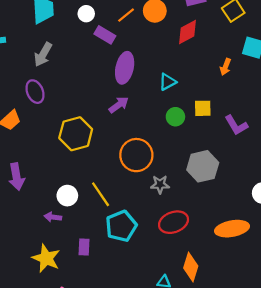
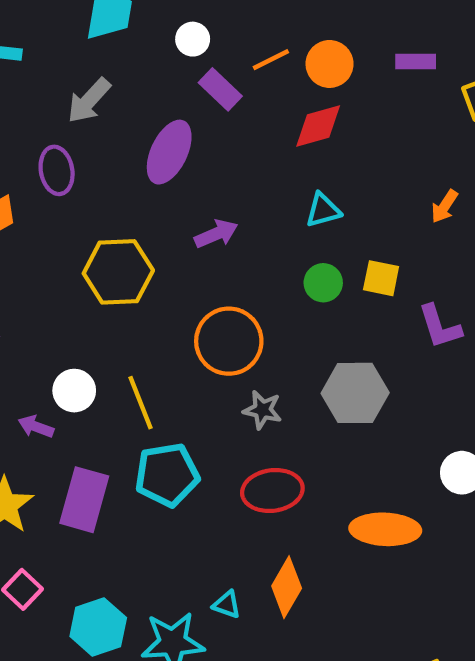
red diamond: (187, 32) -> (318, 126), moved
purple ellipse: (125, 68) -> (169, 152), moved
purple rectangle: (84, 247) -> (84, 500), size x1.8

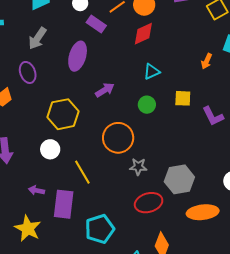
green circle: (323, 283) -> (147, 105), moved
white circle: (74, 391) -> (50, 149), moved
gray hexagon: (355, 393) -> (179, 179), moved
cyan pentagon: (167, 475) -> (100, 229), moved
purple rectangle: (84, 500) -> (64, 204), moved

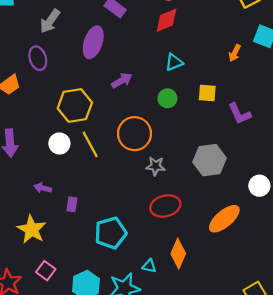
yellow line: (82, 172) -> (90, 144), moved
gray hexagon: (179, 179) -> (210, 160), moved
purple rectangle: (64, 204) -> (72, 204), size x0.5
orange ellipse: (203, 212) -> (224, 219), turned -36

